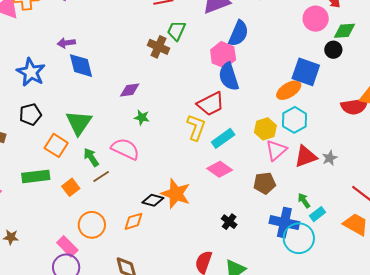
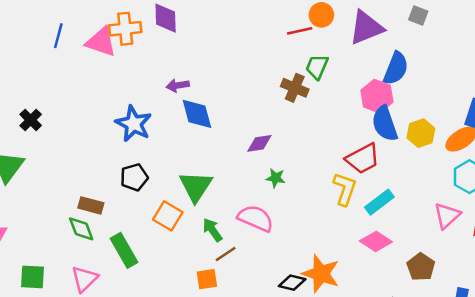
yellow hexagon: (265, 129) -> (421, 133), moved
green rectangle: (36, 176) -> (124, 250), moved, turned 68
brown pentagon: (264, 183) -> (421, 267), moved, turned -30
orange square: (71, 187) -> (207, 279), moved, turned 30

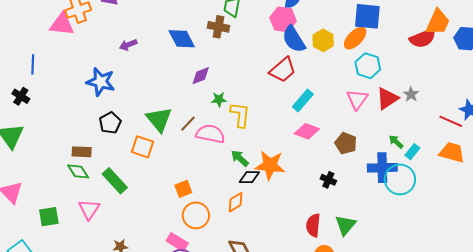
blue line: (58, 36) -> (33, 64), moved
blue diamond: (197, 114) -> (182, 39), moved
yellow L-shape: (345, 189) -> (240, 115), moved
green arrow: (212, 230) -> (240, 158), moved
brown line: (226, 254) -> (188, 124), moved

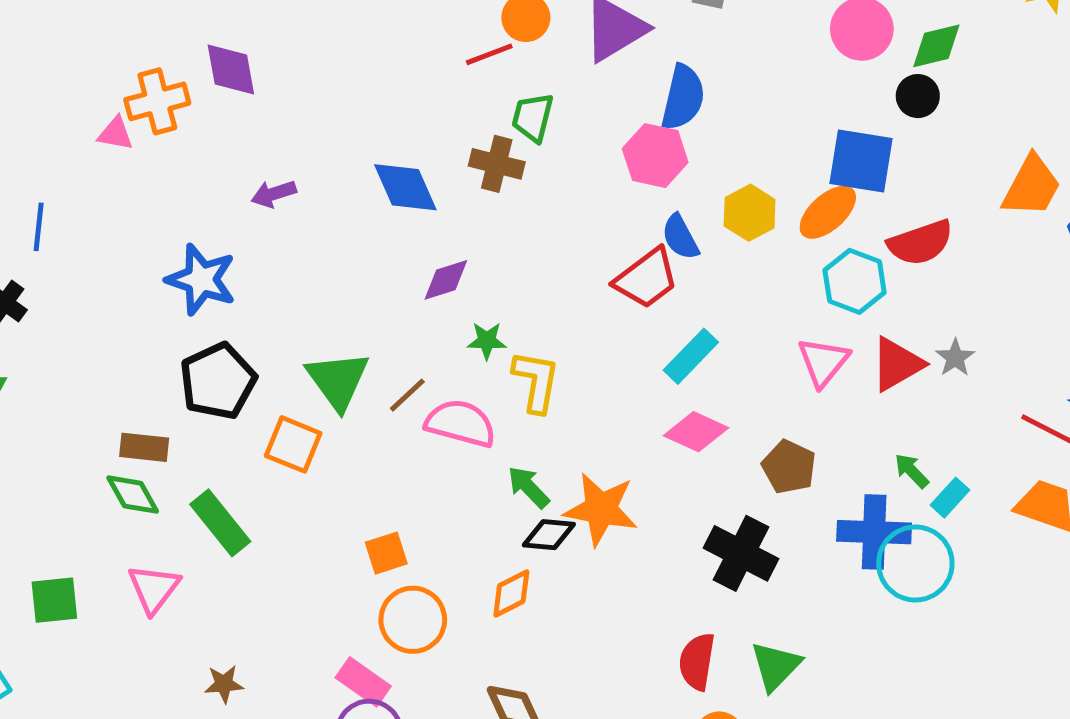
pink triangle: (62, 24) -> (115, 134), size x0.6
red semicircle: (423, 38) -> (920, 243), moved
blue semicircle: (294, 39) -> (680, 237), moved, size x0.7
black pentagon: (110, 123) -> (218, 381), size x1.4
black cross: (328, 180) -> (741, 553), size x1.8

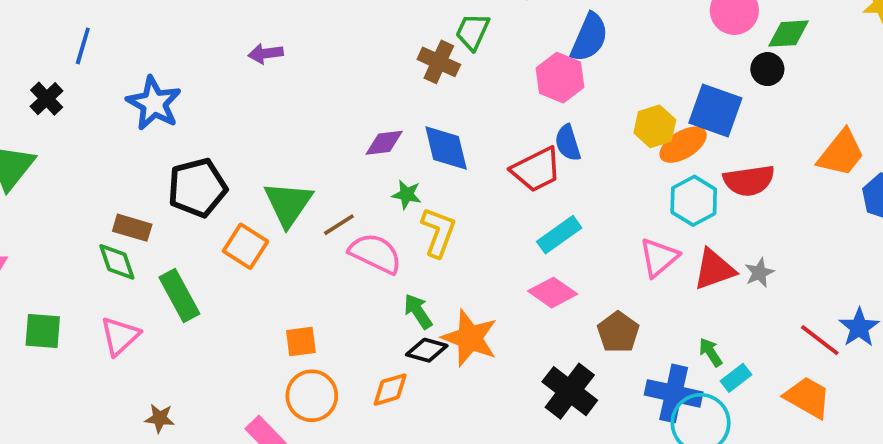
blue diamond: (405, 187) -> (446, 148), moved
yellow hexagon: (750, 213) -> (655, 126), moved
blue star: (201, 279) -> (154, 103), moved

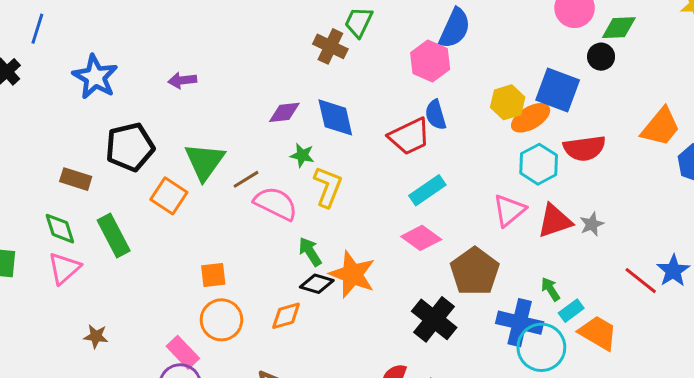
purple arrow: (266, 54) -> (182, 80), moved
green diamond: (117, 262) -> (60, 229), moved
brown pentagon: (618, 332) -> (475, 271), size x1.4
orange trapezoid: (808, 397) -> (598, 333), moved

